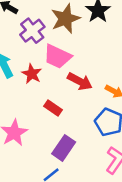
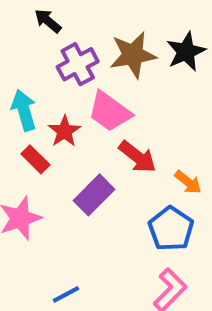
red rectangle: (53, 108) -> (35, 159), moved
purple rectangle: (64, 148) -> (94, 195), moved

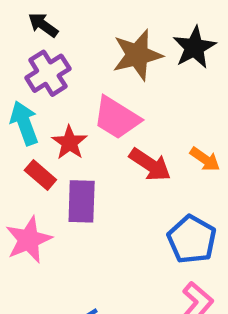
purple cross: (78, 64) -> (48, 73), moved
orange arrow: (188, 182) -> (205, 159), moved
purple rectangle: (94, 195) -> (82, 201), moved, turned -39

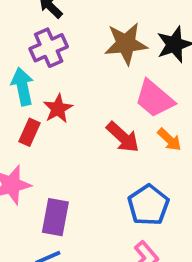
pink trapezoid: (117, 118) -> (154, 99), moved
red rectangle: (40, 175) -> (30, 132), turned 65
purple rectangle: (82, 201) -> (55, 217), moved

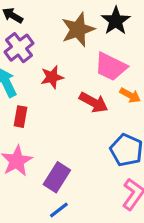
red star: (58, 109) -> (52, 77), moved, turned 30
purple rectangle: (55, 217) -> (57, 177), turned 36

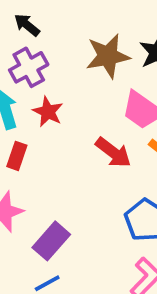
red star: (52, 77) -> (48, 112), moved, turned 30

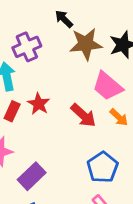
black arrow: (27, 25) -> (64, 19), moved
red star: (48, 112) -> (39, 104), moved

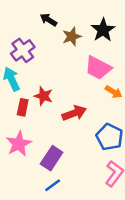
brown star: (86, 44) -> (72, 37), size x0.7
red arrow: (83, 115) -> (74, 113), moved, turned -50

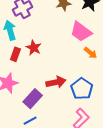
red arrow: (74, 113) -> (56, 82), moved

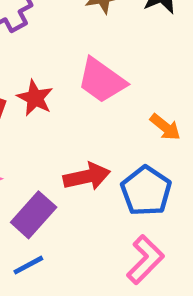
pink trapezoid: (81, 32) -> (102, 80), moved
orange arrow: (91, 53) -> (165, 127), moved

